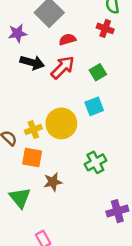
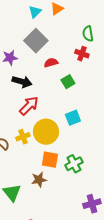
red arrow: (63, 67) -> (29, 106), moved
green square: (98, 72) -> (68, 82), moved
orange square: (32, 158) -> (50, 160), moved

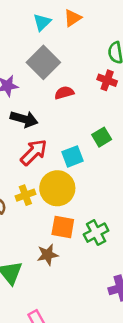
green square: (68, 82) -> (102, 137), moved
cyan square: (73, 118) -> (73, 156), moved

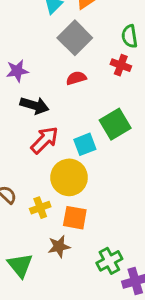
gray square: (43, 62) -> (75, 38), moved
green square: (102, 137) -> (115, 124), size x1.5
yellow cross: (25, 195) -> (40, 208), moved
green cross: (96, 233) -> (109, 261), moved

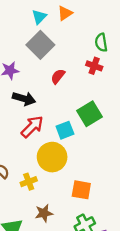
gray square: (75, 38) -> (40, 45), moved
red semicircle: (76, 78) -> (58, 76), turned -35
orange square: (75, 218) -> (81, 190), moved

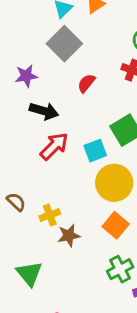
yellow circle: (52, 157) -> (114, 183), moved
orange square: (81, 190) -> (116, 225), turned 30
brown star: (44, 213) -> (69, 235), moved

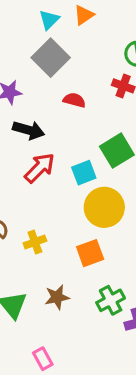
red semicircle: (86, 83) -> (74, 100), turned 66
orange square: (116, 225) -> (90, 253), moved, turned 30
brown star: (69, 235) -> (57, 297), moved

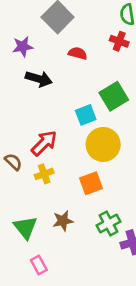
red arrow: (40, 168) -> (44, 143), moved
pink rectangle: (43, 359) -> (39, 265), moved

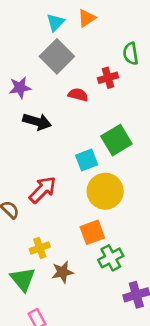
red cross: (119, 41) -> (108, 78), moved, turned -36
yellow cross: (44, 174) -> (40, 248), moved
green cross: (108, 223) -> (111, 258), moved

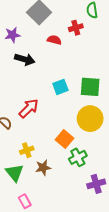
green square: (116, 140) -> (90, 87), moved, turned 35
yellow circle: (105, 191) -> (90, 119), moved
orange square: (92, 232) -> (65, 139), turned -30

